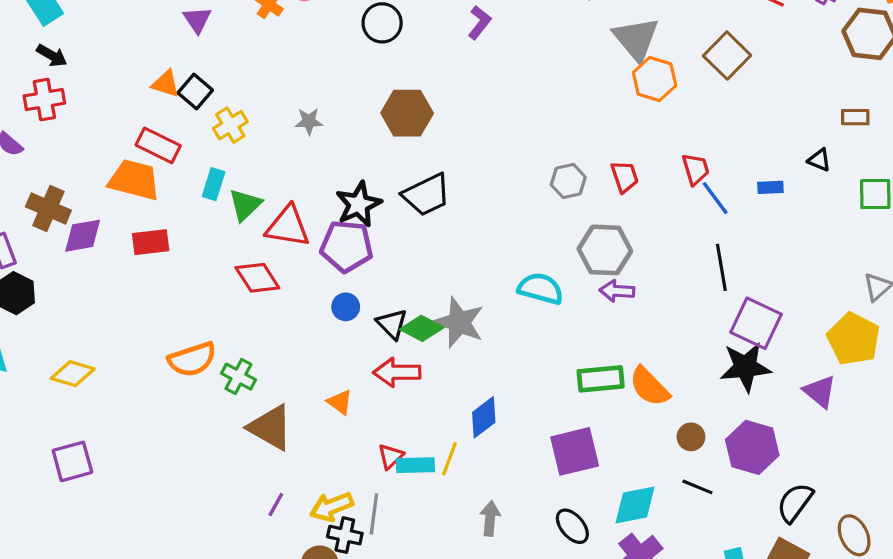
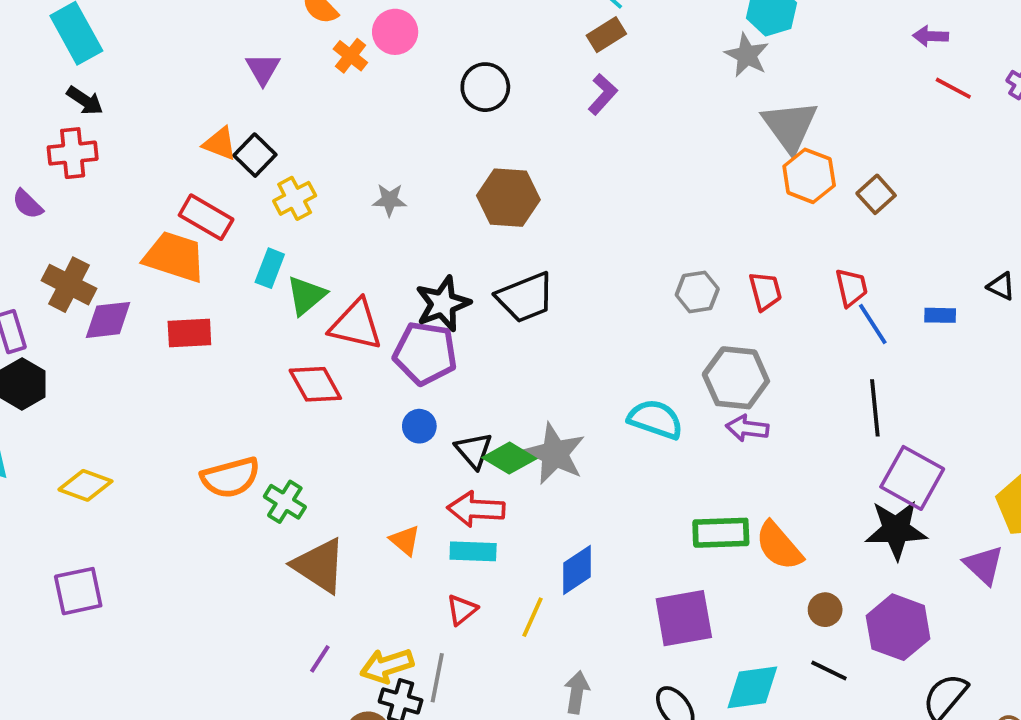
brown square: (727, 56) -> (876, 194), moved, size x0.7
cyan rectangle: (415, 465) -> (473, 551), moved

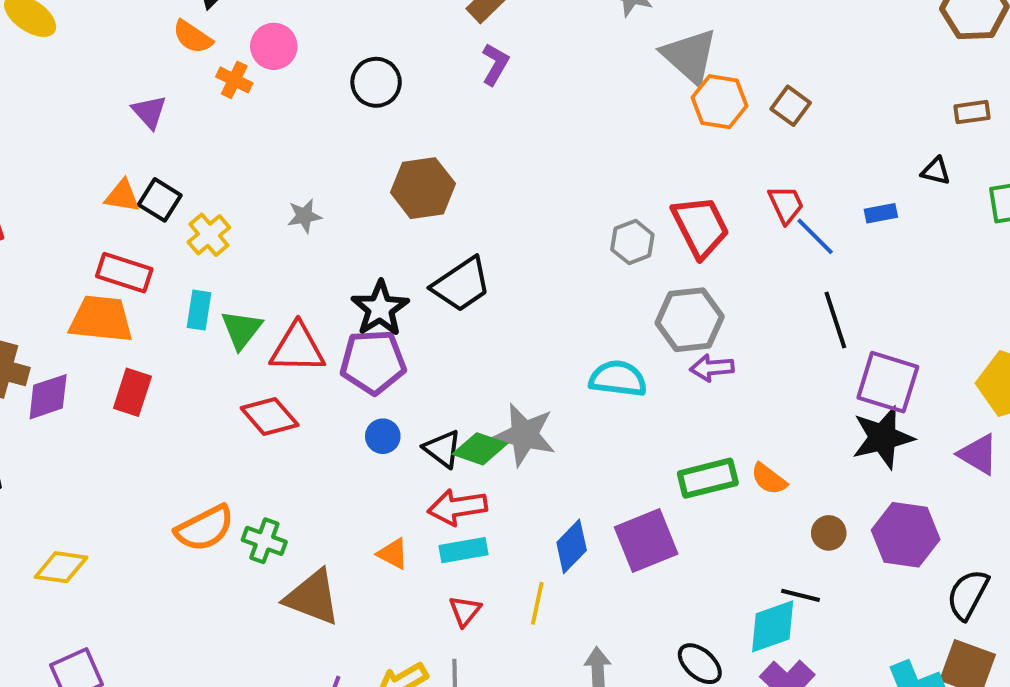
red trapezoid: (765, 291) -> (700, 227), size x1.6
red rectangle: (189, 333) -> (132, 392), turned -57
orange semicircle: (779, 546) -> (769, 479), size x0.7
purple square: (684, 618) -> (646, 541), moved
black line: (829, 670) -> (801, 595), moved

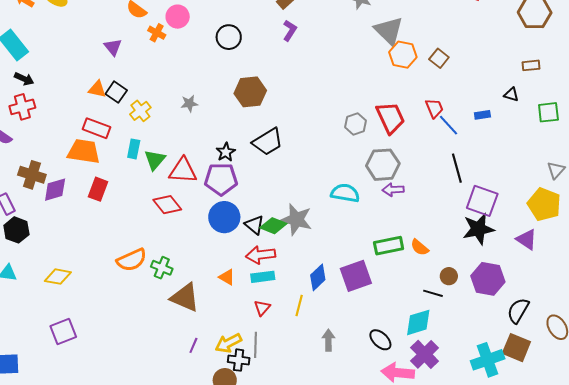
black star: (380, 308) -> (226, 152), size x0.7
blue circle: (383, 436) -> (224, 217), size x1.8
black line: (801, 595) -> (433, 293), moved

